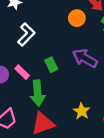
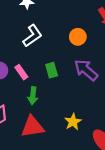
orange circle: (77, 18) -> (78, 37), moved
green arrow: (38, 93) -> (33, 96), size x0.7

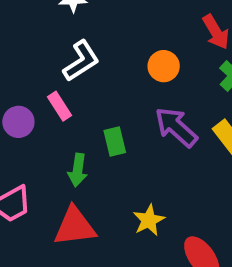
green rectangle: (52, 70) -> (115, 142), moved
pink rectangle: (21, 72) -> (60, 106), moved

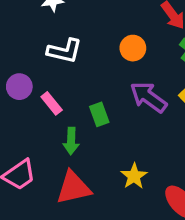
white L-shape: (81, 61) -> (65, 51), turned 52
pink rectangle: (60, 106) -> (52, 103), moved
purple circle: (18, 122) -> (19, 87), moved

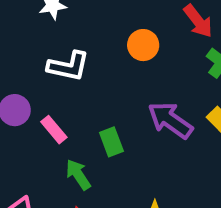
orange circle: (133, 48) -> (143, 45), moved
green arrow: (71, 141) -> (78, 175), turned 145

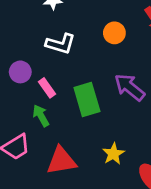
green rectangle: (111, 142) -> (87, 99), size x1.6
green arrow: (78, 175) -> (41, 116), moved

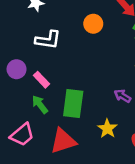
purple arrow: (130, 87) -> (123, 96), moved, size x0.6
green rectangle: (87, 99) -> (73, 104), moved, turned 32

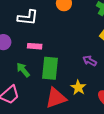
pink rectangle: (42, 80) -> (35, 46), moved, turned -40
red triangle: (63, 141) -> (56, 98), moved

